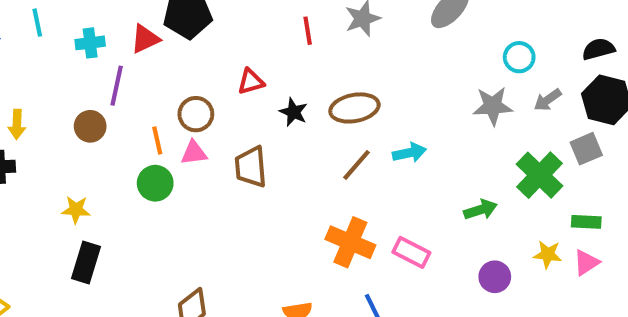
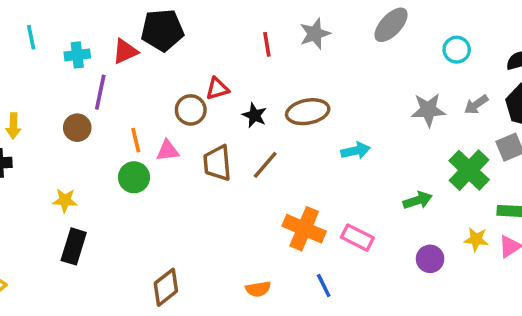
cyan circle: (519, 57) -> (457, 50), moved
brown circle: (196, 114) -> (191, 110), moved
brown line: (356, 165) -> (265, 165), moved

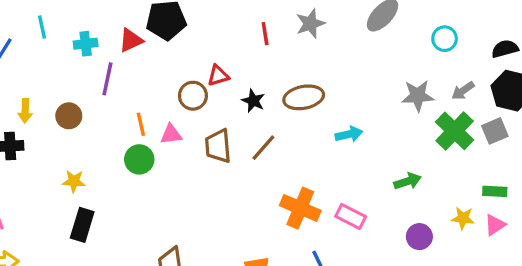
brown circle: (77, 128) -> (69, 116), moved
green cross: (469, 170) -> (455, 131), moved

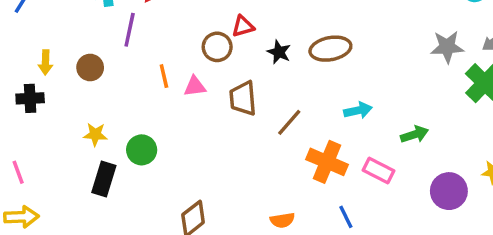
cyan arrow: (349, 134) -> (358, 110), moved
brown line: (263, 148) -> (289, 122), moved
green circle: (139, 159) -> (142, 150), moved
green arrow: (408, 181) -> (415, 134), moved
purple circle: (419, 237) -> (449, 191), size x1.4

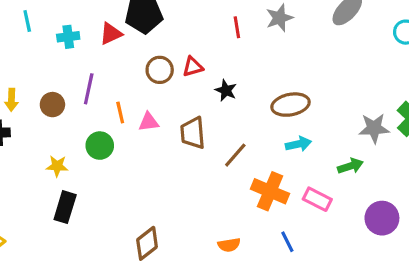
purple line: (130, 30) -> (89, 89), moved
brown circle: (217, 47) -> (160, 70), moved
gray star: (447, 47) -> (374, 128), moved
brown ellipse: (330, 49) -> (291, 105), moved
green circle: (142, 150) -> (100, 146), moved

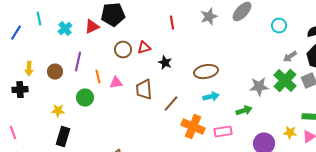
gray star: (279, 18) -> (209, 17), moved
cyan cross: (68, 37) -> (65, 29), turned -32
pink rectangle: (317, 199) -> (223, 132), turned -36

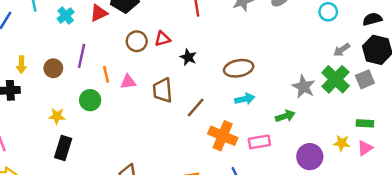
gray star: (259, 87) -> (304, 87), turned 30

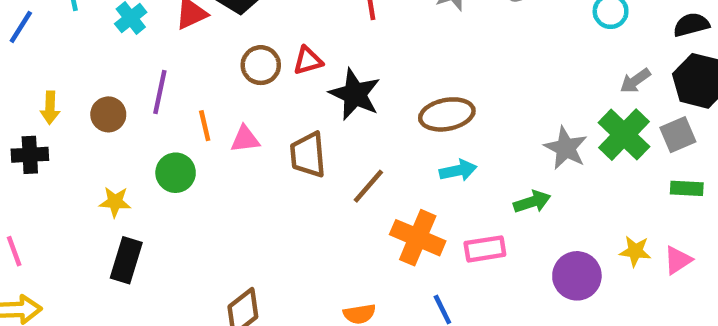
black star: (188, 57) -> (355, 94), size x1.6
green rectangle: (365, 123) -> (687, 188), moved

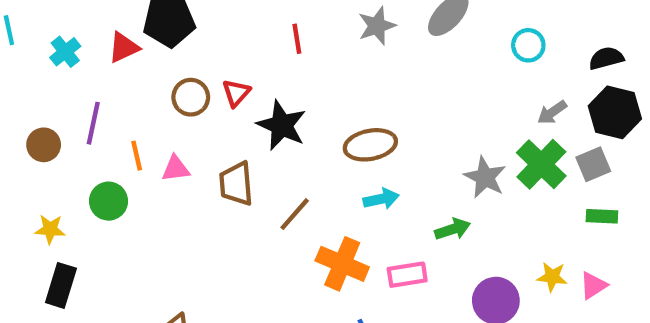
red triangle: (308, 61) -> (236, 93), turned -32

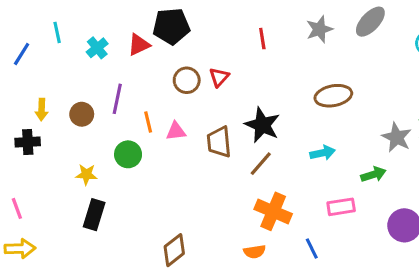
black star: (282, 125) -> (262, 125), moved
brown ellipse: (370, 145) -> (333, 96), moved
orange cross: (342, 264) -> (273, 211), moved

